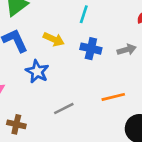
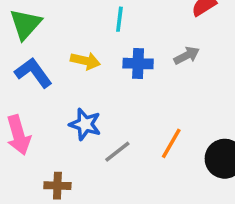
blue star: (37, 71) -> (85, 124), moved
orange line: (113, 97) -> (171, 143), moved, turned -35

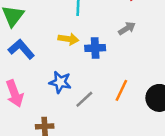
yellow arrow: (85, 61) -> (68, 39), moved
blue cross: (138, 64) -> (95, 48), moved

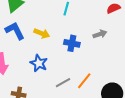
yellow arrow: (68, 39) -> (42, 33), moved
gray line: (84, 99) -> (63, 83), moved

